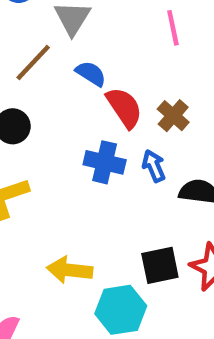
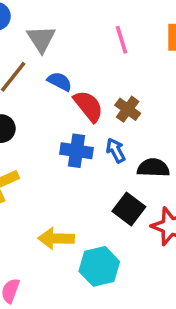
black square: (160, 265) -> (129, 209), moved, turned -36

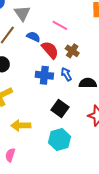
pink line: (121, 40) -> (60, 25), moved, turned -42
black square: (129, 209) -> (60, 109), moved
yellow arrow: (56, 238) -> (21, 125), moved

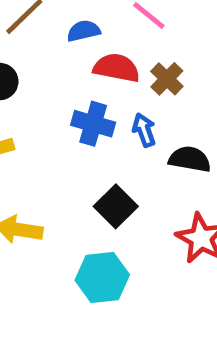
blue semicircle: (33, 37) -> (84, 31), turned -48
red semicircle: (50, 50) -> (117, 68), turned -48

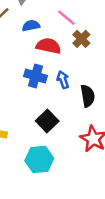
brown cross: (167, 79) -> (81, 39), moved
black semicircle: (190, 159) -> (88, 96), turned 70

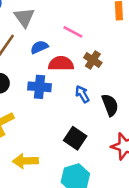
brown cross: (81, 39) -> (93, 60), moved
blue cross: (35, 76) -> (39, 87), moved

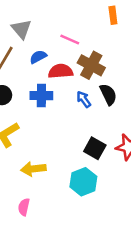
brown cross: (93, 60) -> (91, 65), size x1.5
black semicircle: (110, 105) -> (108, 94), moved
black square: (75, 138) -> (95, 148), moved

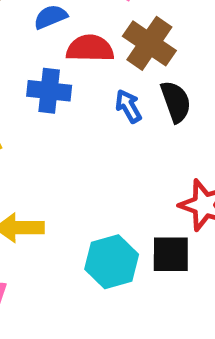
black square: (95, 148) -> (171, 254), moved, turned -35

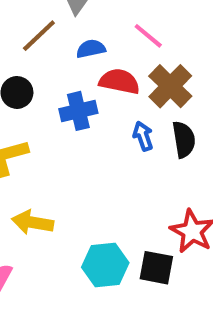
blue cross: (49, 91) -> (78, 111), turned -30

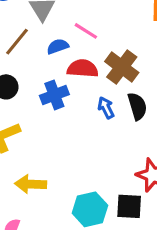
pink line: (148, 36) -> (86, 31), moved

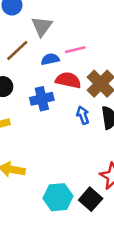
pink line: (86, 31) -> (75, 50), turned -54
black square: (129, 206) -> (91, 199), turned 30

